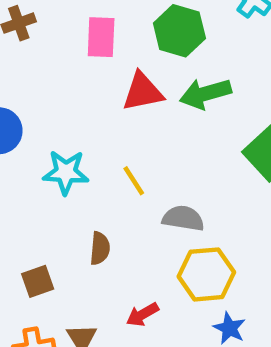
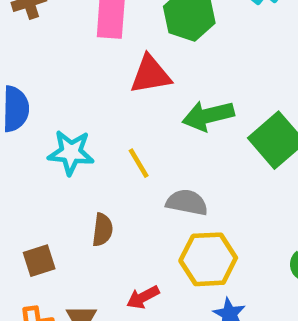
green arrow: (205, 94) -> (208, 116), moved

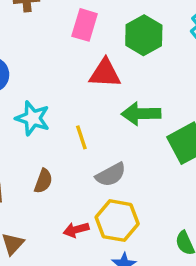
gray semicircle: (187, 202) -> (111, 175), turned 128
red arrow: (143, 297) -> (76, 230), moved

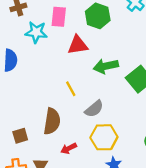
cyan star: (33, 118) -> (36, 32), moved
brown semicircle: (43, 181) -> (52, 121), size x1.6
red arrow: (76, 230) -> (69, 148), moved

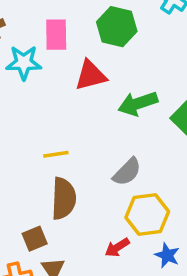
yellow line: (71, 89) -> (56, 154), moved, turned -63
brown square: (20, 136) -> (35, 239), moved
red arrow: (69, 148) -> (117, 247), moved

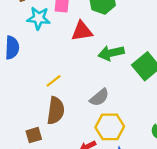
yellow line: (56, 154) -> (54, 81), turned -35

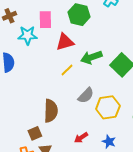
yellow line: (54, 81) -> (67, 70), moved
yellow hexagon: (110, 127) -> (108, 107), moved

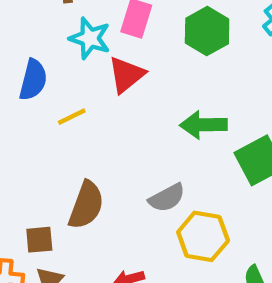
red triangle: (65, 42) -> (126, 75), moved, turned -42
yellow line: (67, 70) -> (72, 117), moved

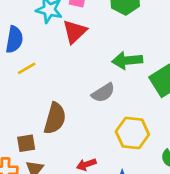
yellow line: (72, 117) -> (27, 68), moved
gray semicircle: (167, 198) -> (103, 93), moved

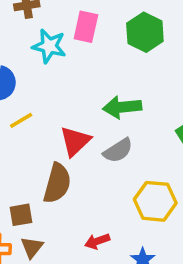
red triangle: (75, 32) -> (75, 141), moved
green arrow: (127, 60) -> (122, 107), moved

